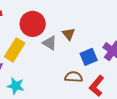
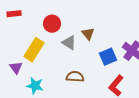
red circle: (33, 24) -> (52, 24), size x0.7
brown semicircle: (74, 77) -> (75, 77), moved

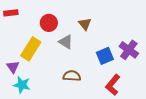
brown triangle: (88, 34) -> (85, 24), moved
cyan star: (35, 86) -> (22, 85), moved

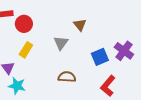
red circle: (49, 23) -> (24, 24), moved
gray triangle: (66, 42) -> (61, 43), turned 35
yellow rectangle: (31, 49) -> (26, 50), size x0.7

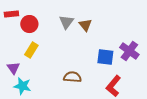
gray triangle: (61, 43) -> (66, 22), moved
blue square: (100, 57) -> (105, 57), turned 30

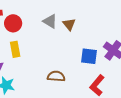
gray triangle: (66, 22) -> (50, 21), turned -35
yellow rectangle: (31, 50) -> (15, 49), turned -42

